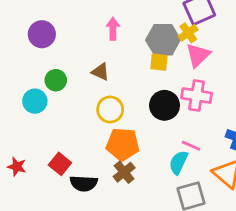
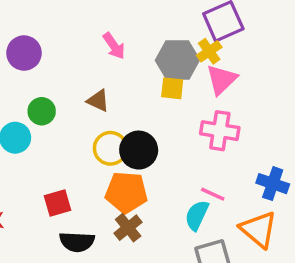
pink arrow: (113, 29) -> (114, 46), turned 145
black circle: (165, 105) -> (139, 150), moved
red square: (60, 164) -> (58, 203), moved, turned 35

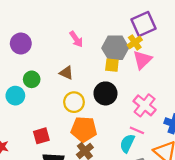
pink cross: (220, 131) -> (145, 105), moved, turned 30
black circle: (139, 150) -> (105, 93), moved

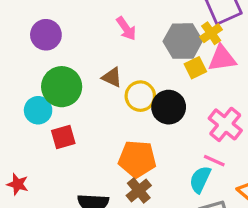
pink triangle: (142, 60) -> (222, 58), turned 36
yellow square: (112, 65) -> (195, 68), moved, turned -32
green circle: (32, 79) -> (62, 87), size x1.6
yellow circle: (74, 102) -> (140, 96), moved
red square: (41, 136) -> (63, 137), moved

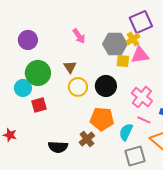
yellow square: (195, 68) -> (123, 61), turned 32
brown triangle: (112, 77) -> (70, 67), turned 32
yellow circle: (140, 96) -> (78, 87), moved
orange pentagon: (137, 159) -> (102, 119), moved
pink line: (214, 161) -> (144, 120), moved

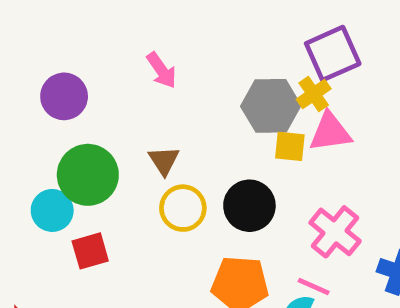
pink arrow: (79, 36) -> (161, 70), moved
pink line: (144, 120) -> (314, 287), moved

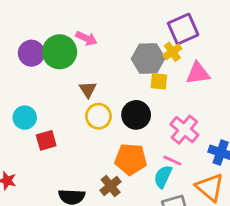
pink arrow: (161, 70) -> (86, 38), turned -30
pink triangle: (330, 132) -> (198, 73), moved
green circle: (88, 175) -> (60, 52), moved

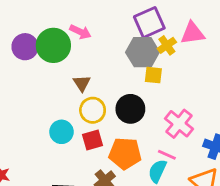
purple square: (183, 29) -> (149, 22), moved
pink triangle: (198, 73) -> (193, 33), moved
cyan circle: (25, 118) -> (61, 132), moved
red square: (46, 140) -> (93, 140), moved

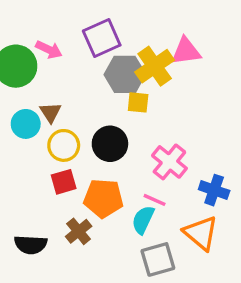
purple square: (149, 22) -> (102, 38), moved
yellow cross: (167, 45) -> (155, 66), size x1.6
cyan circle: (61, 132) -> (26, 124), moved

